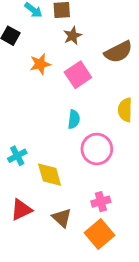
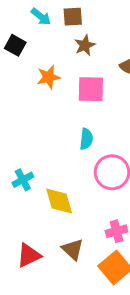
pink square: (78, 75) -> (91, 89), turned 35
red triangle: (21, 210) -> (29, 255), moved

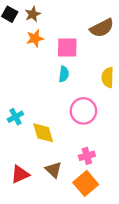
brown star: (85, 45) -> (33, 14), moved
cyan semicircle: (86, 139) -> (64, 74), moved

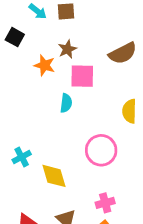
brown star: (33, 14) -> (67, 49), moved
orange star: (35, 38) -> (44, 65), turned 30
cyan semicircle: (64, 74) -> (66, 103), moved

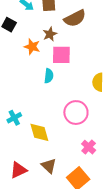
brown semicircle: (123, 53) -> (75, 18), moved
pink cross: (105, 203) -> (89, 147), moved, turned -32

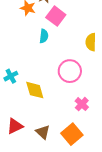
pink square: (61, 55) -> (56, 16), turned 36
brown triangle: (49, 166) -> (43, 132), moved

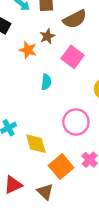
pink square: (56, 16) -> (73, 57), moved
orange square: (72, 134) -> (61, 167), moved

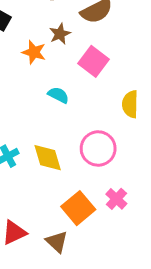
cyan semicircle: (46, 82) -> (58, 95), turned -70
yellow diamond: (36, 144) -> (48, 158), moved

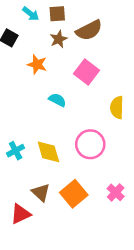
brown star: (60, 34) -> (59, 39), moved
pink cross: (116, 199) -> (116, 192), moved
brown triangle: (57, 242) -> (41, 192), moved

